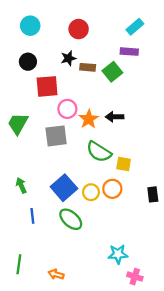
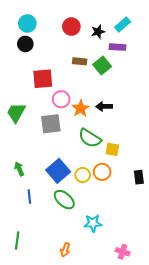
black star: (68, 58) -> (98, 32), moved
black circle: (28, 62) -> (25, 44), moved
cyan star: (118, 254) -> (93, 223), moved
orange arrow: (56, 274) -> (65, 250), moved, turned -88

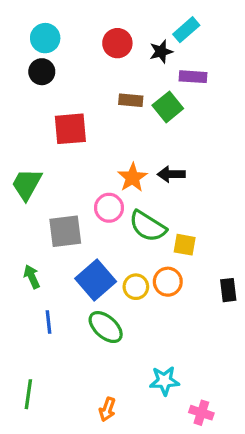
cyan rectangle: (123, 24) -> (186, 30), moved
pink circle: (61, 99) -> (109, 208), moved
gray square: (51, 124) -> (65, 231), moved
cyan star: (93, 223) -> (164, 381), moved

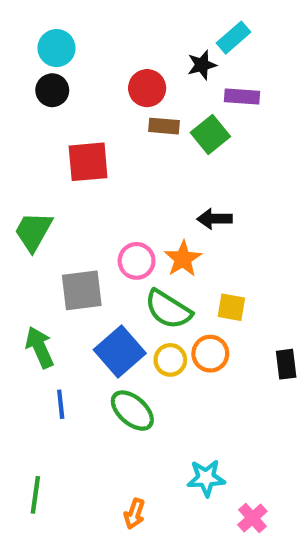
red circle: (117, 43) -> (147, 88), moved
orange star: (133, 178) -> (183, 259), moved
green semicircle: (148, 226) -> (168, 309), moved
green arrow: (32, 277) -> (40, 347), size x1.4
pink cross: (201, 413) -> (252, 518), turned 30

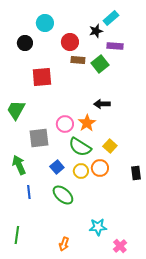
cyan circle: (56, 48) -> (45, 23), moved
yellow square: (231, 307) -> (110, 146), turned 32
blue square: (120, 352) -> (57, 167), size x0.6

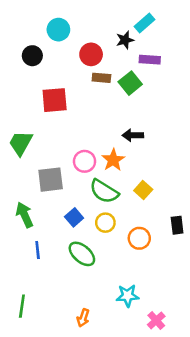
orange circle: (100, 168) -> (139, 238), moved

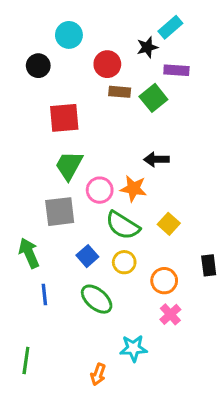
green trapezoid: (21, 143) -> (69, 165), moved
orange star: (113, 160) -> (133, 189), turned -30
cyan star: (128, 296) -> (133, 348), moved
pink cross: (156, 320) -> (170, 314), moved

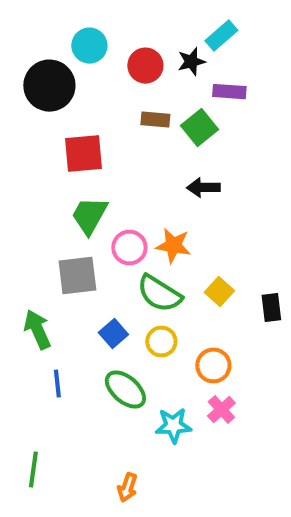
red circle: (107, 64) -> (145, 66), moved
black circle: (38, 66) -> (49, 86), size x1.6
black arrow: (156, 159) -> (203, 188), moved
black rectangle: (209, 265) -> (271, 307), moved
cyan star: (133, 348) -> (173, 425), moved

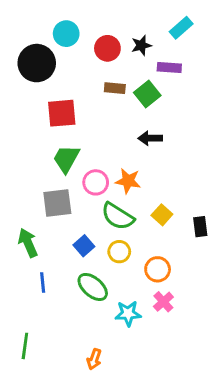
cyan rectangle: (221, 36) -> (181, 28), moved

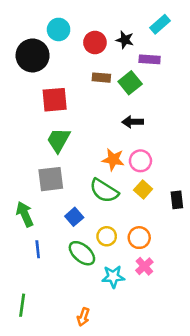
black star: (141, 45) -> (125, 40), turned 30
pink circle: (96, 182) -> (140, 161), moved
yellow circle: (119, 252) -> (107, 236), moved

